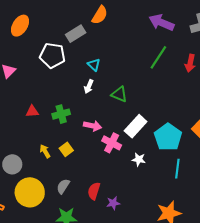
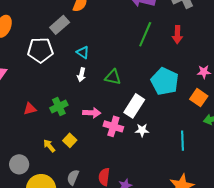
cyan pentagon: (168, 137) -> (165, 81), moved
white star: (139, 159) -> (142, 130), moved

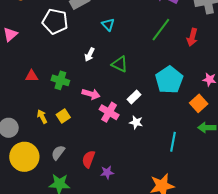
cyan triangle: (83, 52) -> (108, 25), moved
green cross: (59, 106) -> (60, 80), turned 30
white rectangle: (134, 106) -> (134, 97), size x0.6

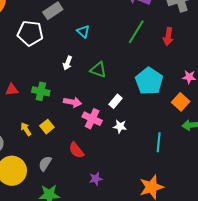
red semicircle: (89, 159) -> (76, 150), moved, turned -54

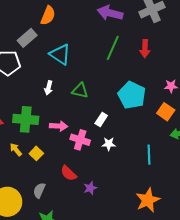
cyan triangle: (83, 31) -> (60, 54), size x1.6
green cross: (41, 91) -> (26, 119), size x1.4
yellow arrow: (26, 129) -> (16, 150), moved
purple star: (96, 179) -> (90, 188), moved

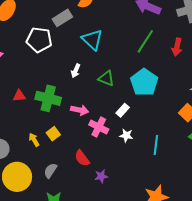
cyan pentagon: (132, 95) -> (144, 82), moved
yellow arrow: (16, 150) -> (34, 140), moved
cyan line: (149, 155) -> (156, 145), moved

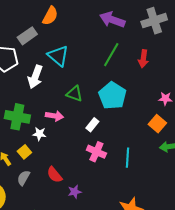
white arrow: (76, 71) -> (35, 77), moved, size x1.6
pink arrow: (80, 110) -> (54, 116), moved
pink cross: (99, 127) -> (96, 152), moved
white star: (126, 135) -> (39, 134), moved
gray semicircle: (50, 171) -> (24, 178), moved

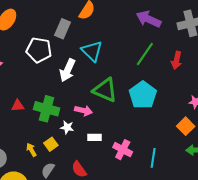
gray rectangle: (27, 36) -> (63, 29), turned -36
green triangle: (74, 94) -> (105, 90), size x1.5
white rectangle: (92, 125) -> (94, 137), moved, turned 48

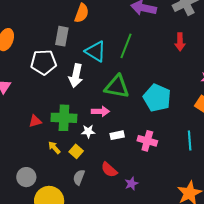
green line: (145, 54) -> (126, 46), moved
cyan pentagon: (143, 95) -> (157, 98), moved
yellow arrow: (31, 150) -> (54, 148), moved
cyan line: (153, 158) -> (190, 141), moved

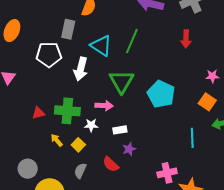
green triangle: (117, 87) -> (121, 81), turned 48
pink cross: (147, 141) -> (167, 173), moved, turned -30
purple star: (131, 184) -> (129, 149), moved

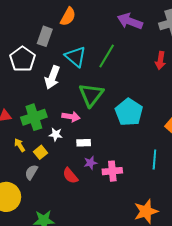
white pentagon: (49, 55) -> (22, 59), turned 30
green cross: (67, 111) -> (34, 117), turned -30
gray semicircle: (80, 171) -> (31, 172), moved
pink cross: (167, 173) -> (112, 171), moved

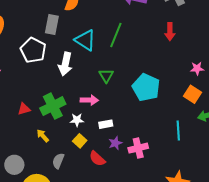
green triangle: (91, 95) -> (106, 76), size x0.6
yellow square: (41, 152) -> (80, 141), moved

